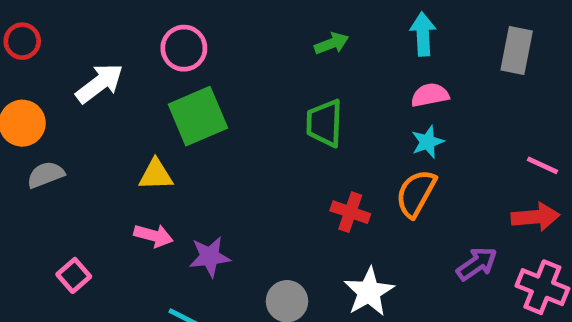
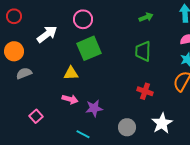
red cross: (350, 212) -> (145, 91), moved

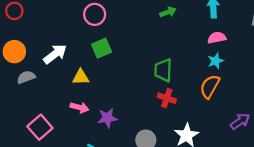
white arrow: (47, 34) -> (55, 54), moved
green square: (89, 48) -> (102, 48), size x0.7
green trapezoid: (143, 51) -> (163, 70), moved
pink square: (36, 116) -> (40, 127), size x1.5

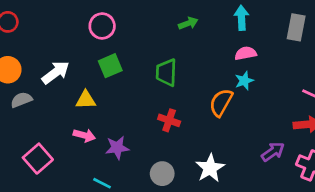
green trapezoid: (163, 70) -> (166, 72), moved
orange semicircle: (210, 87) -> (221, 103), moved
red cross: (167, 98) -> (169, 120), moved

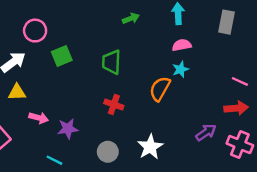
pink circle: (102, 26) -> (35, 31), moved
yellow triangle: (86, 100) -> (17, 92), moved

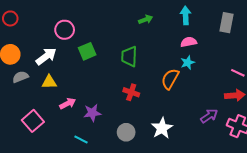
pink arrow: (39, 118) -> (68, 104), turned -42

